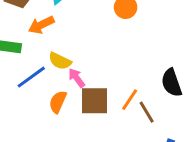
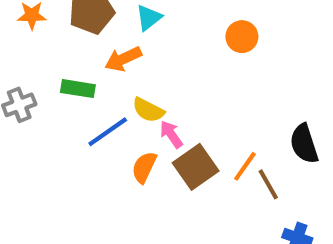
brown square: (94, 101) -> (196, 167), turned -36

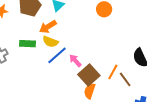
yellow semicircle: (148, 110) -> (50, 42), moved
blue line: (108, 132) -> (57, 55), moved
orange semicircle: (144, 167) -> (90, 91), moved

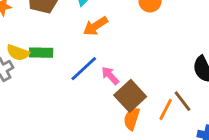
orange arrow: (48, 27) -> (95, 26), moved
yellow semicircle: (50, 42) -> (18, 53), moved
orange line: (113, 72) -> (166, 109), moved

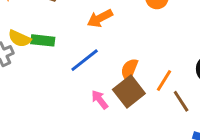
pink arrow: (110, 76) -> (100, 100), moved
orange line: (166, 109) -> (164, 81), moved
orange semicircle: (132, 119) -> (129, 70), moved

